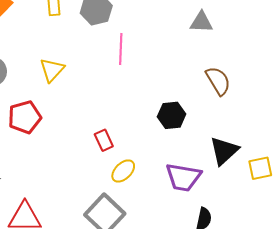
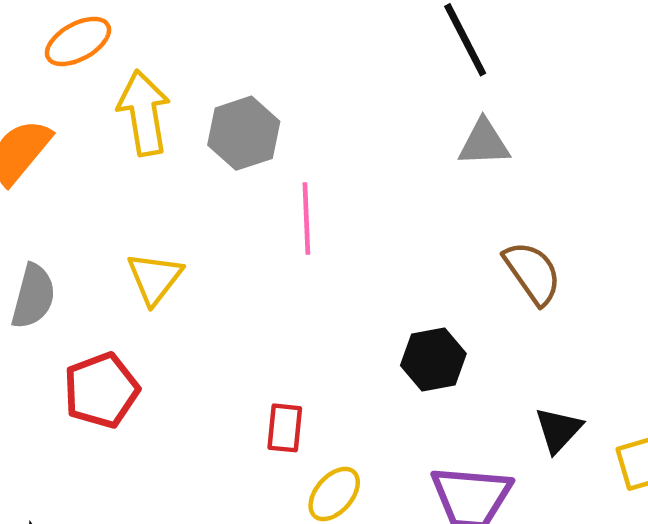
red rectangle: (104, 140) -> (285, 428), turned 35
black triangle: (224, 151) -> (558, 430), size x0.7

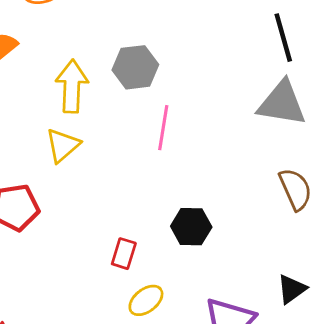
yellow arrow: (144, 113) -> (72, 86), moved
gray triangle: (484, 143) -> (282, 103), size x1.5
black hexagon: (433, 359) -> (191, 227), moved

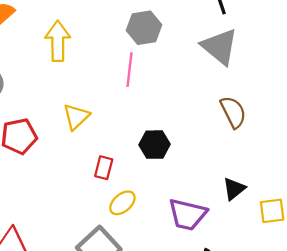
gray hexagon: (135, 67) -> (144, 28), moved
gray triangle: (282, 103) -> (220, 47), turned 33
yellow triangle: (63, 145) -> (76, 117), moved

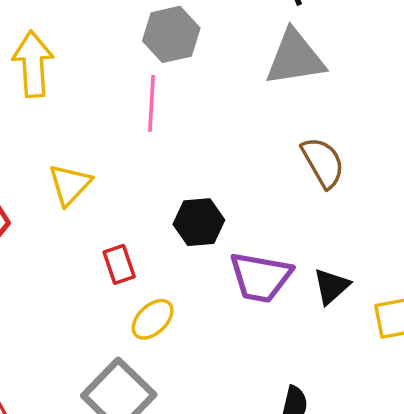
gray triangle: (220, 47) -> (295, 58), turned -45
red rectangle: (104, 168) -> (119, 264), turned -30
purple trapezoid: (187, 214) -> (261, 277), moved

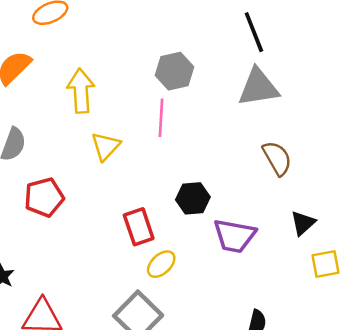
yellow triangle: (70, 185) -> (106, 146), moved
red rectangle: (119, 264) -> (139, 227), size x1.4
black triangle: (331, 286) -> (303, 223), moved

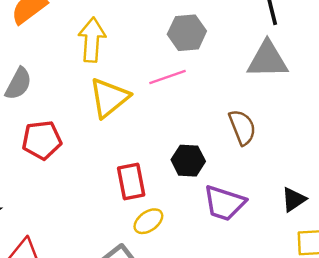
pink line: (161, 118) -> (167, 77), turned 60
yellow triangle: (106, 146) -> (109, 98), size x1.4
brown semicircle: (277, 158) -> (242, 127), moved

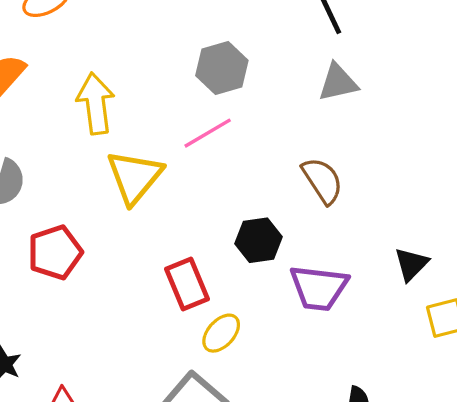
gray triangle: (267, 60) -> (338, 82), size x0.7

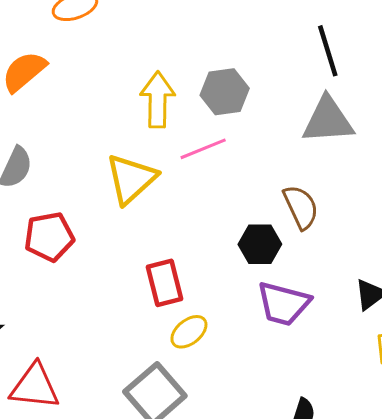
gray triangle: (338, 82) -> (328, 120), size x1.4
yellow arrow: (96, 103) -> (158, 100), moved
black hexagon: (258, 240) -> (260, 244), moved

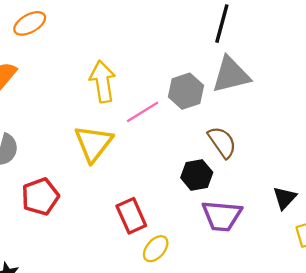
black line: (328, 51) -> (222, 24), turned 42
gray hexagon: (225, 92) -> (186, 91), moved

